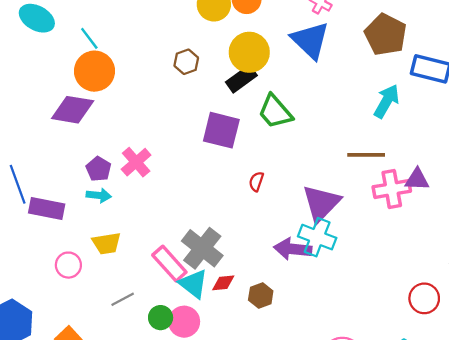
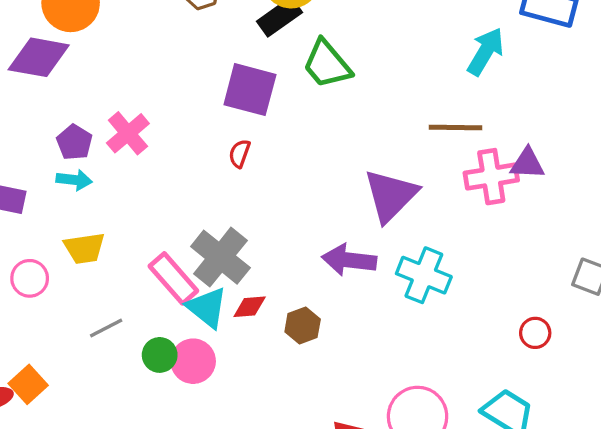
red semicircle: (256, 182) -> (240, 154), moved
cyan cross: (317, 237) -> (424, 275), moved
red circle: (424, 298) -> (535, 333), size x0.7

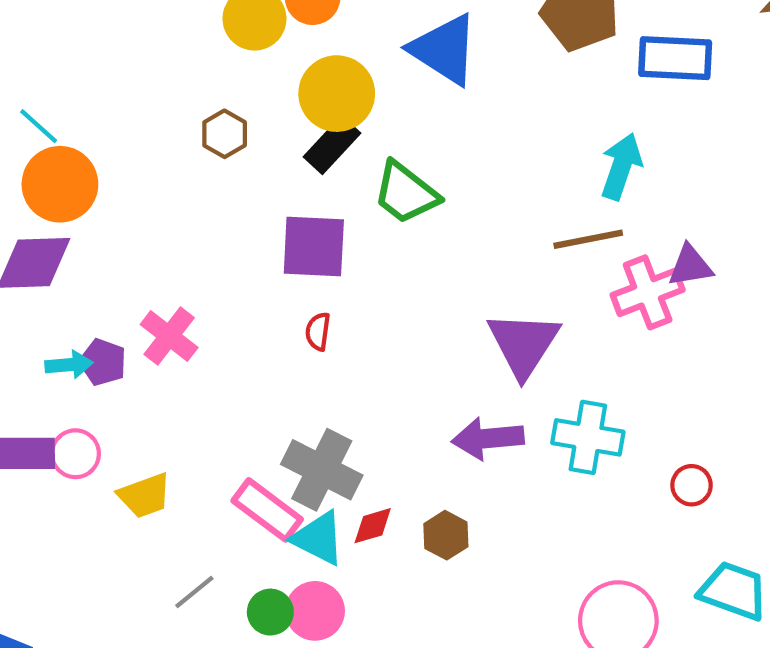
cyan arrow: (486, 52) -> (621, 166), moved
cyan arrow: (74, 180) -> (69, 365), moved
pink circle: (30, 278) -> (75, 454), moved
red circle: (535, 333) -> (692, 485), moved

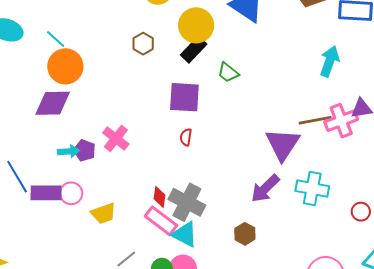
green trapezoid: (406, 193) -> (228, 72), size x0.7
brown line: (588, 239) -> (315, 120), moved
purple arrow: (488, 438) -> (265, 188), turned -40
red diamond: (373, 526) -> (160, 197), moved, turned -65

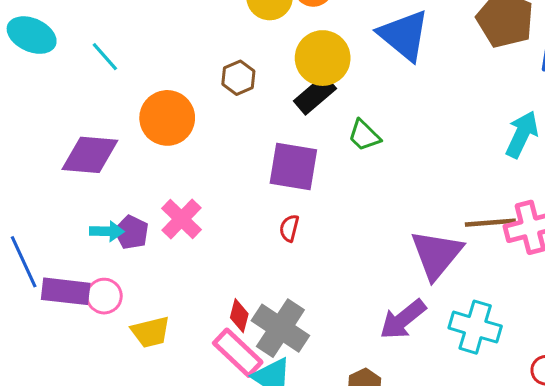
orange circle: (65, 66) -> (167, 118), moved

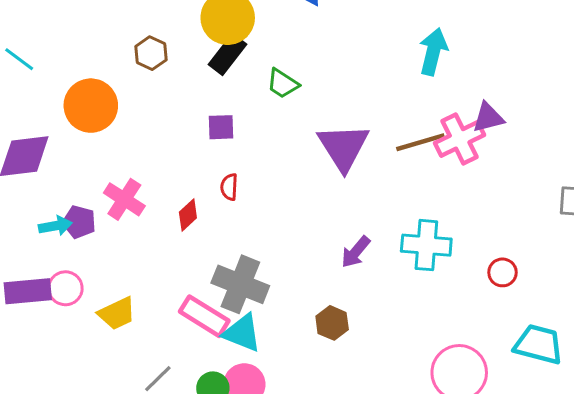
purple square: (293, 166) -> (221, 127), size x0.6
purple triangle: (436, 254) -> (343, 147), moved
red diamond: (239, 316) -> (188, 215), moved, turned 44
purple arrow: (403, 319) -> (356, 252), size x0.7

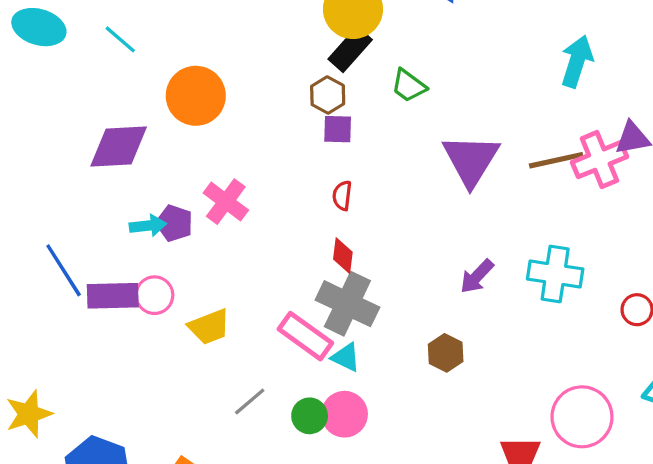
brown hexagon: (151, 53) -> (328, 95), moved
red diamond: (188, 215) -> (343, 256), moved, turned -44
cyan triangle: (242, 333) -> (346, 357), size x0.7

